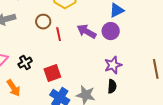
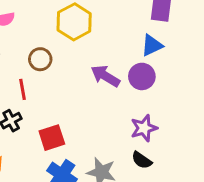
red line: (59, 34) -> (23, 89), moved
black semicircle: (112, 86) -> (142, 160), turned 120

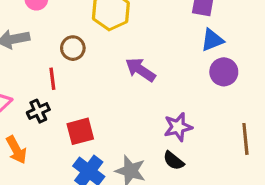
blue triangle: (152, 45) -> (212, 40), moved
purple circle: (142, 76) -> (224, 72), moved

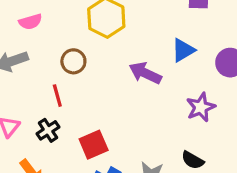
blue triangle: (212, 40) -> (183, 50), moved
purple star: (178, 127) -> (201, 107), moved

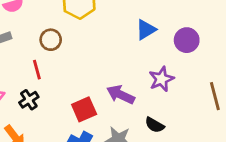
purple arrow: (145, 73) -> (121, 95), moved
red square: (94, 145) -> (84, 109), moved

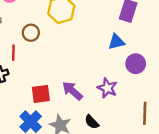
blue triangle: (146, 30) -> (116, 42), moved
purple star: (161, 79) -> (107, 88), turned 30

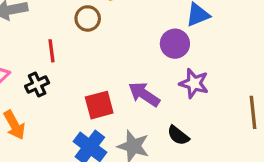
brown circle: (31, 33) -> (88, 18), moved
purple circle: (136, 64) -> (175, 44), moved

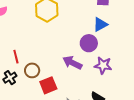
brown circle: (88, 18) -> (32, 70), moved
purple arrow: (144, 94) -> (72, 63), moved

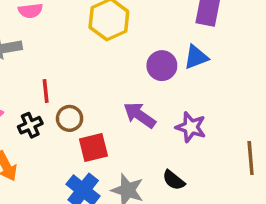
purple circle: (89, 43) -> (162, 66), moved

